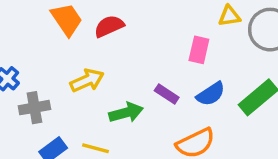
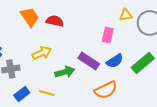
red semicircle: (109, 26) -> (55, 21), turned 36
purple rectangle: (167, 94) -> (89, 61), size x1.5

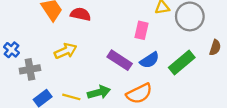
green arrow: (65, 72) -> (99, 92), moved

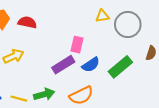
pink rectangle: (141, 30) -> (77, 45), moved
purple rectangle: (120, 60) -> (63, 65), turned -65

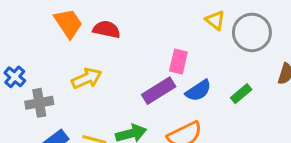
yellow triangle: (102, 16) -> (215, 20), turned 48
green rectangle: (120, 67) -> (241, 94), size x0.6

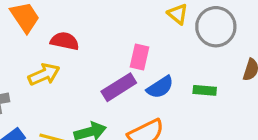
red semicircle: (107, 29) -> (65, 41), moved
green rectangle: (241, 94) -> (205, 90), turned 45

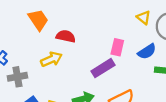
blue semicircle: (160, 87) -> (147, 52), moved

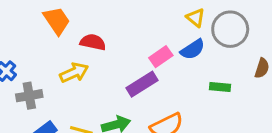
pink rectangle: (117, 47) -> (161, 57), turned 42
blue semicircle: (147, 52) -> (193, 49), moved

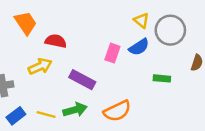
pink rectangle: (161, 57) -> (112, 53), turned -36
purple rectangle: (142, 84) -> (82, 80), moved, turned 60

